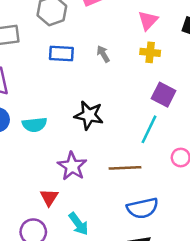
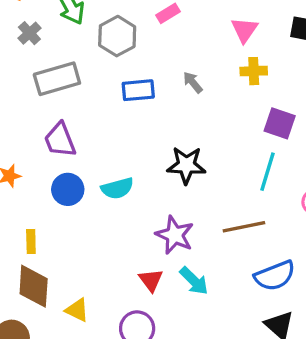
cyan arrow: (79, 224) -> (194, 281), moved

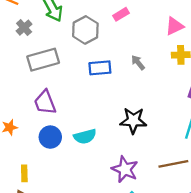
pink triangle: (244, 30) -> (174, 26), turned 30

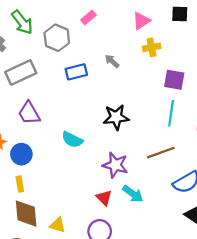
cyan semicircle: (85, 136) -> (72, 140), turned 50
blue circle: (50, 137) -> (21, 154), moved

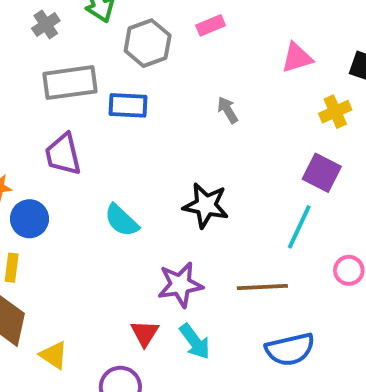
yellow cross: (152, 47) -> (335, 112), moved, turned -30
blue rectangle: (76, 72) -> (128, 105), moved
purple star: (115, 165) -> (180, 285), turned 30

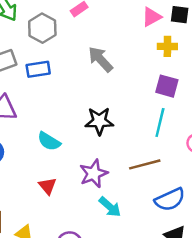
pink triangle: (297, 58) -> (151, 17), moved
gray arrow: (228, 110) -> (100, 59), size x1.6
yellow cross: (335, 112) -> (167, 46), turned 36
red triangle: (145, 333) -> (48, 186), moved

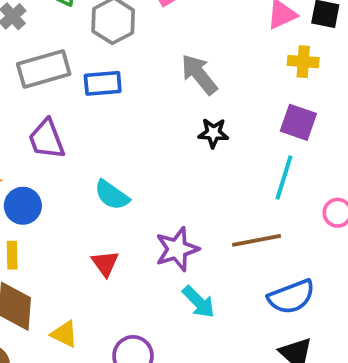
black star: (99, 121) -> (213, 133), moved, size x0.7

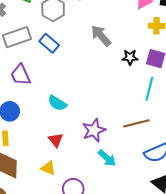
blue rectangle: (103, 83) -> (49, 43), turned 48
black star: (213, 133) -> (130, 57), moved
yellow triangle: (64, 334) -> (48, 168), moved

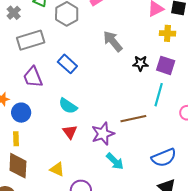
blue rectangle: (49, 43) -> (67, 64), moved
brown line: (136, 123) -> (133, 119), moved
red triangle: (56, 140) -> (70, 132), moved

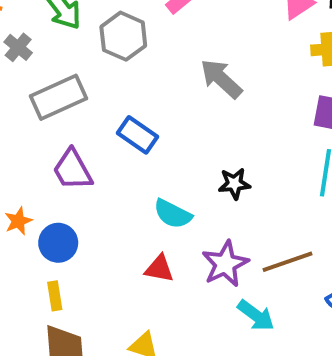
black star: (140, 63) -> (234, 184), moved
cyan semicircle: (68, 106) -> (173, 214), moved
brown line: (133, 119) -> (288, 262), moved
red triangle: (70, 132) -> (159, 269), turned -35

